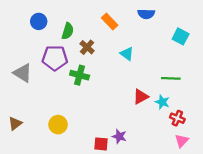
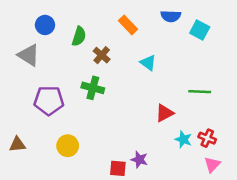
cyan square: (181, 36) -> (200, 30), moved
purple pentagon: (55, 58) -> (49, 100), moved
gray triangle: (23, 73) -> (29, 55), moved
cyan star: (162, 102) -> (183, 139), moved
brown triangle: (15, 124) -> (17, 144), turned 32

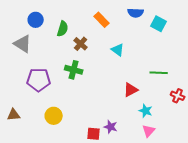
red cross: (207, 138) -> (178, 96), moved
pink triangle: (212, 165) -> (149, 131), moved

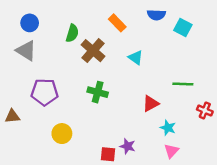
blue circle: (36, 20) -> (30, 23), moved
brown cross: (81, 44) -> (93, 51), size x1.5
green cross: (74, 70) -> (98, 92), moved
brown triangle: (14, 115) -> (12, 116), moved

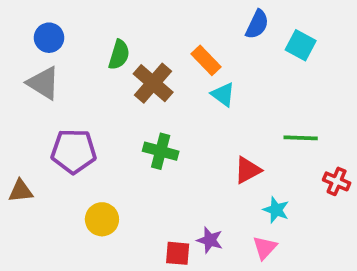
blue semicircle: (156, 15) -> (257, 24), turned -66
orange rectangle: (117, 23) -> (206, 60), moved
pink triangle: (171, 151) -> (265, 248), moved

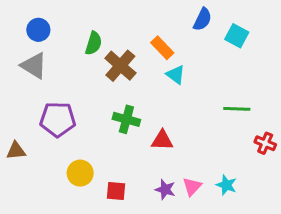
red triangle: (248, 170) -> (162, 140), moved, turned 30
cyan star: (276, 210) -> (226, 185), moved
pink triangle: (265, 248) -> (192, 187), moved
red square: (178, 253) -> (116, 191), moved

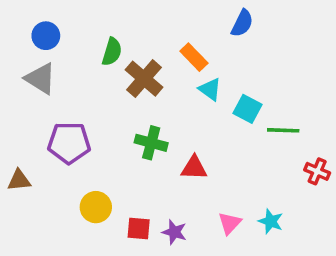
cyan square: (237, 36) -> (248, 109), moved
purple star: (165, 189) -> (174, 232), moved

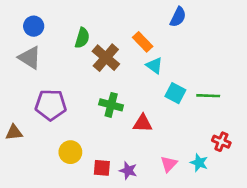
cyan square: (248, 109) -> (175, 93), moved
red cross: (317, 171) -> (221, 142), moved

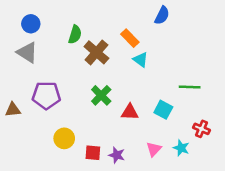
cyan square: (175, 93) -> (163, 110), moved
green cross: (111, 105) -> (101, 95), turned 30
brown triangle: (14, 132) -> (13, 110), moved

